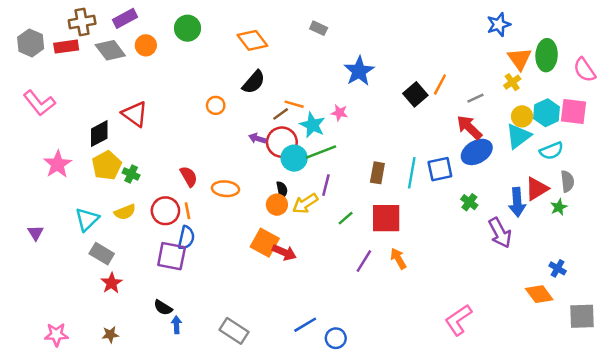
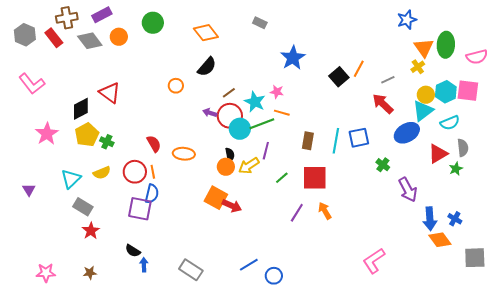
red rectangle: (66, 47) -> (54, 38), turned 60
pink semicircle: (585, 70) -> (477, 57), turned -70
orange line: (294, 104) -> (282, 113), moved
blue ellipse: (477, 152) -> (407, 133), moved
blue arrow: (517, 202) -> (430, 219), moved

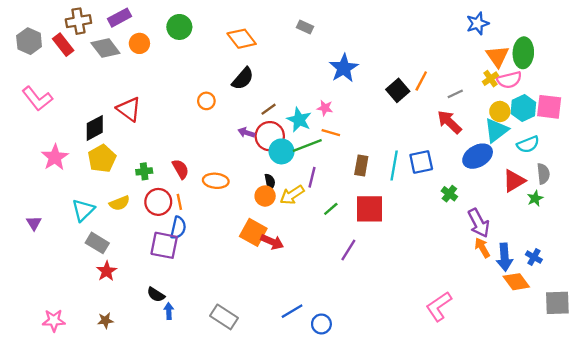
pink semicircle: (477, 57) -> (509, 80), moved
green cross: (107, 142) -> (144, 171), moved, turned -32
orange arrow: (325, 211) -> (482, 248), moved

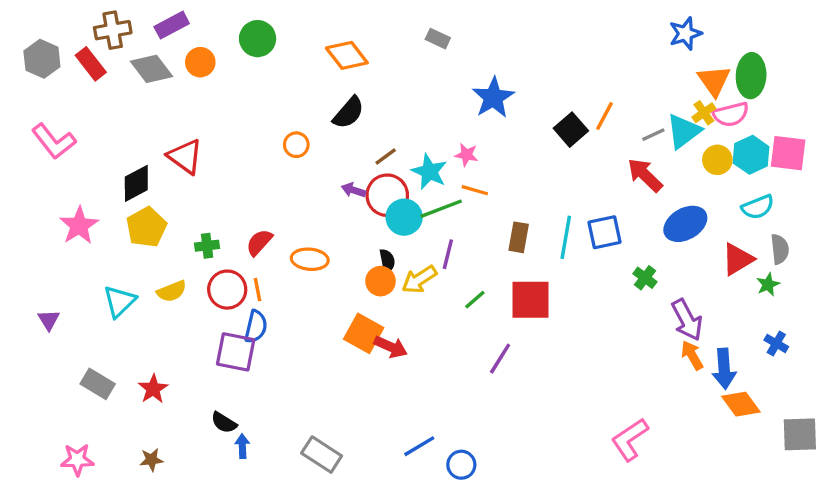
cyan triangle: (496, 130) -> (684, 131), moved
red semicircle: (181, 169) -> (259, 242), turned -108
gray rectangle: (97, 243) -> (98, 384), moved
blue cross: (534, 257) -> (776, 343), moved

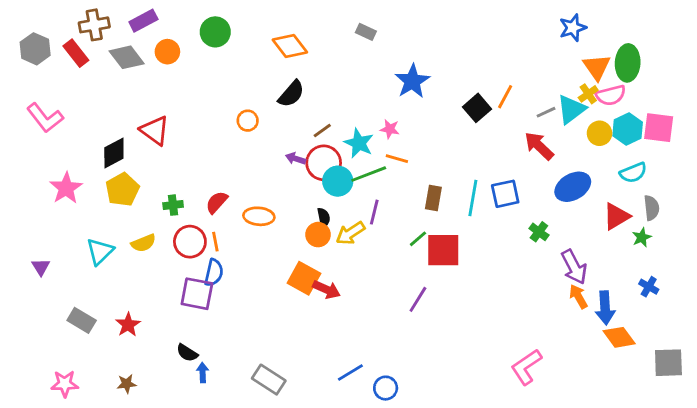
green line: (475, 300) -> (418, 239), moved

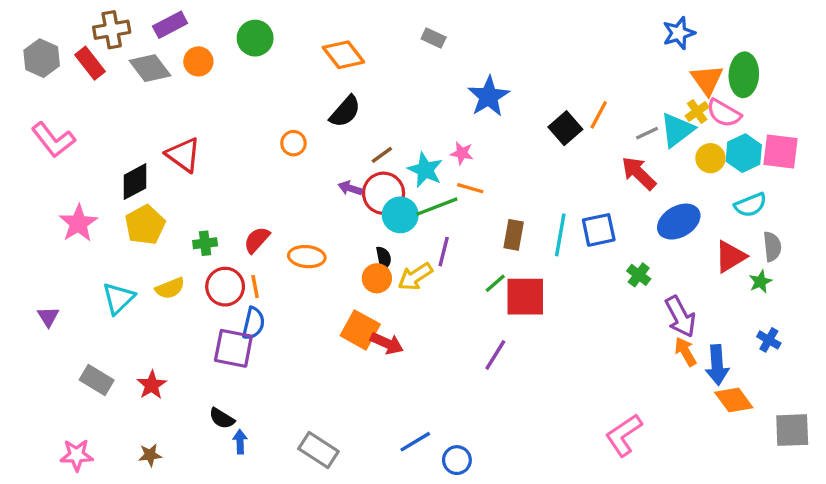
pink semicircle: (611, 95) -> (724, 113), turned 44

